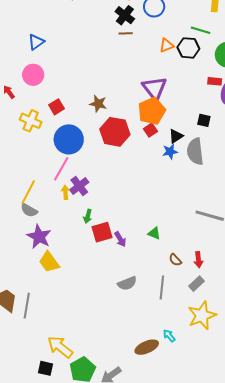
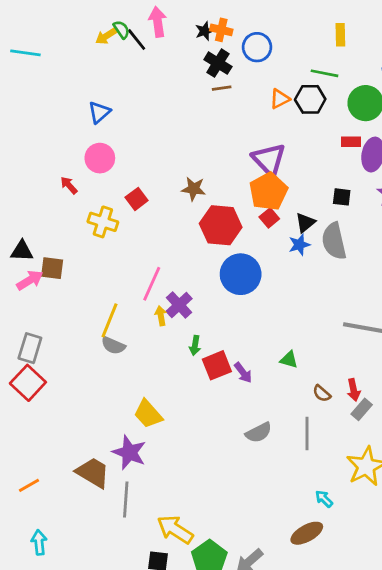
blue circle: (69, 139) -> (241, 274), moved
purple star: (39, 237) -> (129, 452), moved
gray rectangle: (197, 284) -> (362, 409), moved
gray line: (27, 306) -> (126, 500), moved
brown ellipse: (147, 347) -> (307, 533), moved

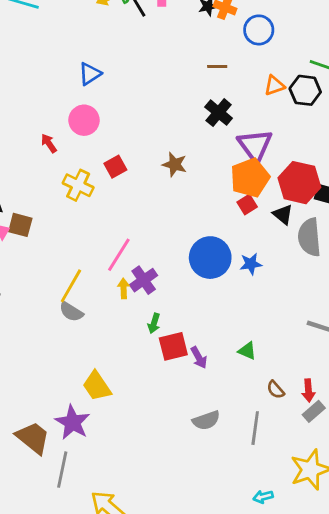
black cross: (218, 63) -> (219, 113), moved
black triangle: (305, 223) -> (283, 214), turned -50
red hexagon: (221, 225) -> (299, 183), moved
blue star: (299, 245) -> (251, 264), moved
cyan arrow: (324, 499) -> (263, 497), turned -66

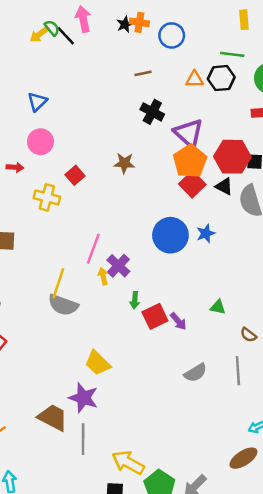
orange triangle: (274, 85) -> (195, 79), turned 30
red arrow: (49, 143) -> (15, 167), turned 140
red square: (247, 205) -> (192, 184), size x1.5
gray semicircle: (71, 312) -> (63, 305), size x1.4

